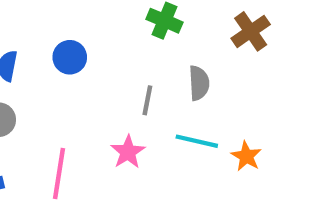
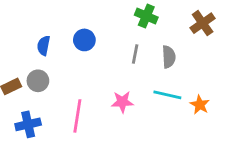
gray line: (147, 100) -> (135, 54), moved
pink star: (128, 152) -> (122, 102), turned 30

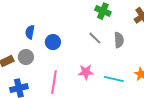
blue circle: (84, 40) -> (53, 42), moved
gray line: (135, 54) -> (95, 38), turned -56
cyan line: (167, 95) -> (114, 79), moved

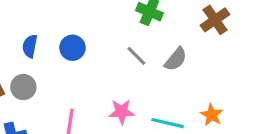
gray semicircle: (119, 40) -> (176, 59), turned 42
blue circle: (53, 42) -> (72, 48), moved

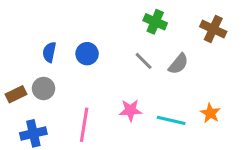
brown cross: (215, 20) -> (213, 29), turned -30

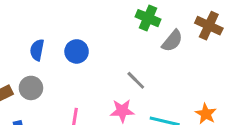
gray line: (144, 61) -> (136, 80), moved
gray semicircle: (178, 64) -> (172, 41), moved

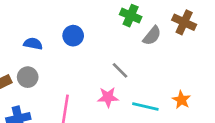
blue semicircle: (37, 50) -> (33, 44), turned 90
blue circle: (77, 51) -> (73, 36), moved

